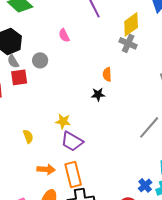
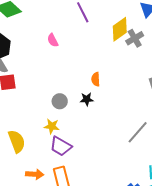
gray cross: (128, 43) -> (135, 38), moved, turned 36
gray circle: (40, 60) -> (60, 101), moved
yellow semicircle: (28, 136) -> (17, 141), size x1.6

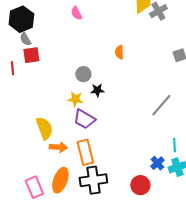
black star: (87, 99) -> (97, 90), moved
yellow semicircle: (17, 141) -> (44, 128), moved

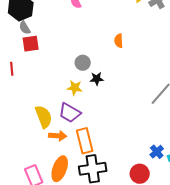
red line: (12, 68) -> (12, 69), moved
purple trapezoid: (84, 119) -> (70, 113), moved

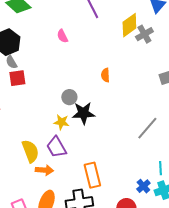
black star: (97, 79) -> (83, 113), size x1.6
purple trapezoid: (70, 113) -> (56, 147), turned 30
orange rectangle: (85, 141) -> (92, 175), moved

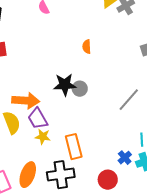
gray circle: (69, 97) -> (80, 89), moved
yellow star: (61, 122) -> (43, 137), moved
orange arrow: (44, 170) -> (26, 101), moved, size x1.5

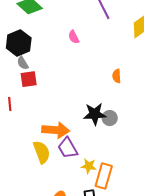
yellow star: (43, 137) -> (89, 166), moved
orange rectangle: (74, 147) -> (104, 176), turned 30

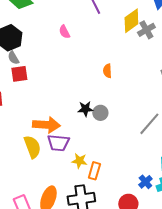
black star: (95, 114) -> (85, 109), size x0.7
purple trapezoid: (68, 148) -> (58, 143), turned -55
orange rectangle: (104, 176) -> (94, 171), size x0.7

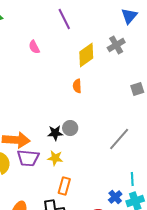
yellow diamond: (131, 21) -> (86, 55), moved
black star: (85, 109) -> (55, 133), moved
yellow star: (79, 161) -> (55, 158), moved

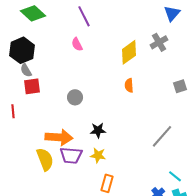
purple line: (64, 19) -> (84, 16), moved
orange semicircle: (77, 86) -> (129, 85), moved
gray circle: (70, 128) -> (75, 97), moved
cyan line: (132, 179) -> (175, 176), turned -48

